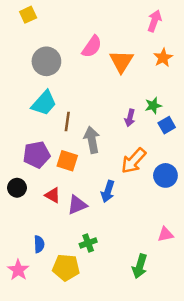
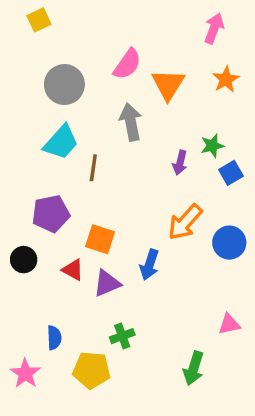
gray arrow: (92, 140) -> (131, 122), moved
orange square: (67, 161) -> (100, 239), moved

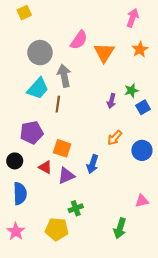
gray arrow: (131, 122) -> (64, 76), moved
orange arrow: (185, 222) -> (115, 138), size x0.7
blue semicircle: (54, 338) -> (20, 194), moved, size x1.5

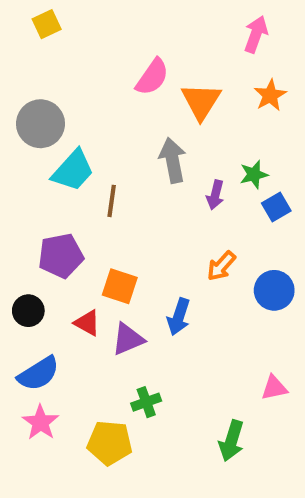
gray circle: (40, 53) -> (40, 124), moved
gray arrow: (64, 76) -> (173, 160), moved
blue semicircle: (20, 194) -> (38, 374), turned 60
pink star: (16, 231) -> (40, 422), moved

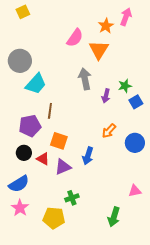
orange star: (270, 95) -> (106, 26), moved
brown line: (112, 201) -> (50, 111), moved
black circle: (28, 311) -> (24, 153), moved

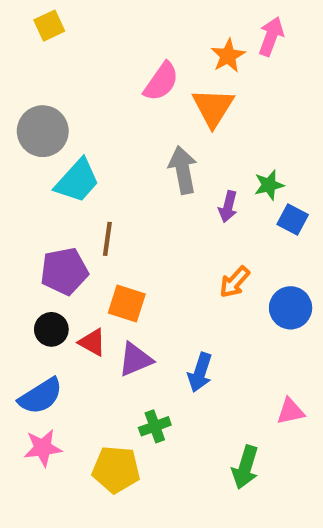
blue square: (136, 102) -> (293, 219), turned -32
blue arrow: (88, 156) -> (200, 372), moved
pink star: (20, 208) -> (43, 448), turned 30

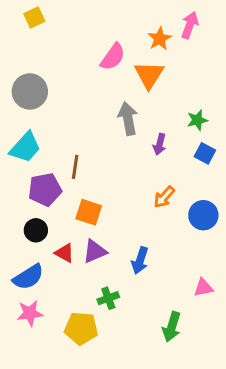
cyan trapezoid: (77, 181) -> (25, 147), moved
green star: (269, 185) -> (197, 120), moved
red triangle: (92, 342) -> (65, 253), moved

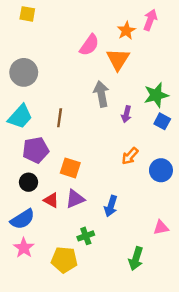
yellow square: (34, 18) -> (27, 14), turned 35
green star: (197, 120) -> (156, 95), size x1.5
brown line: (75, 167) -> (60, 118), moved
pink star: (30, 313) -> (24, 248), turned -30

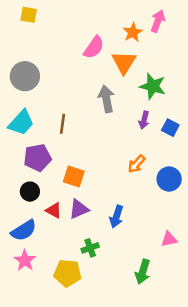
green star: (156, 95) -> (153, 86), moved, turned 30
purple arrow: (126, 114) -> (144, 120), moved

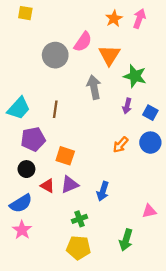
orange star: (133, 32) -> (114, 19), moved
gray circle: (25, 76) -> (55, 55), moved
blue circle: (169, 179) -> (150, 143), moved
yellow pentagon: (68, 273) -> (78, 248), moved

